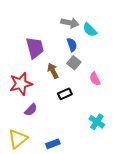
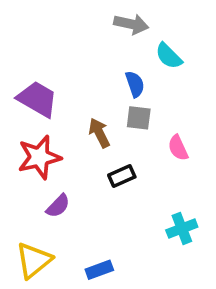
gray arrow: (70, 23) -> (131, 24), moved
purple trapezoid: (35, 48) -> (37, 99), moved, turned -45
gray square: (74, 63) -> (139, 118), turned -32
cyan cross: (97, 122) -> (182, 228), turned 35

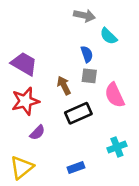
pink semicircle: (178, 148) -> (115, 95), size x1.5
black rectangle: (122, 176) -> (78, 113), size x1.5
blue rectangle: (99, 270) -> (76, 167), moved

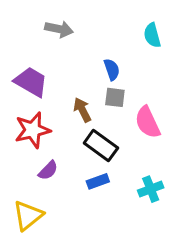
gray arrow: (84, 16) -> (59, 29), moved
cyan semicircle: (109, 36) -> (152, 35), moved, turned 30
black rectangle: (78, 113) -> (101, 146), turned 60
blue rectangle: (76, 167) -> (98, 181), moved

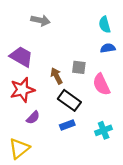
blue semicircle: (112, 69) -> (108, 48), moved, turned -80

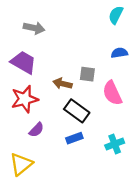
gray arrow: (41, 20) -> (34, 28), moved
cyan semicircle: (105, 25) -> (116, 15), moved, turned 42
brown arrow: (57, 76) -> (63, 84), turned -49

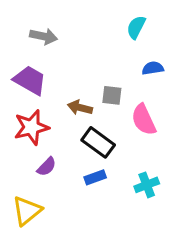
cyan semicircle: (116, 15) -> (136, 27), moved

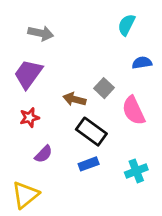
purple trapezoid: (30, 80) -> (28, 74), turned -84
gray square: (112, 95) -> (104, 88), turned 36
red star: (31, 127) -> (30, 118), size x0.6

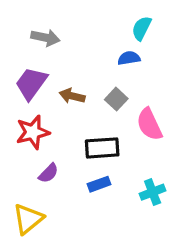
blue semicircle: (142, 63) -> (129, 58), moved
brown arrow: (74, 99) -> (72, 96), moved
red star: (30, 118) -> (33, 132), size x1.5
black rectangle: (91, 132) -> (102, 148), turned -40

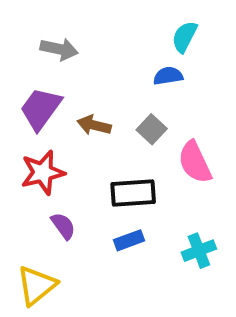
purple semicircle: (49, 173) -> (63, 226), turned -80

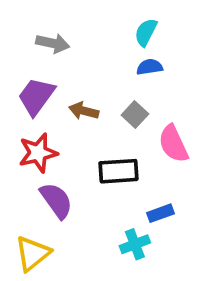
cyan semicircle: (185, 37) -> (146, 32), moved
purple semicircle: (63, 226) -> (56, 200), size x1.5
blue rectangle: (129, 240) -> (160, 213), moved
cyan cross: (199, 251) -> (135, 244), moved

